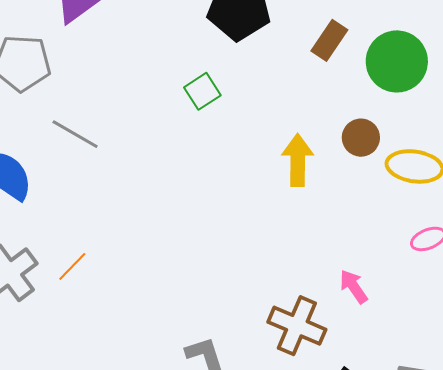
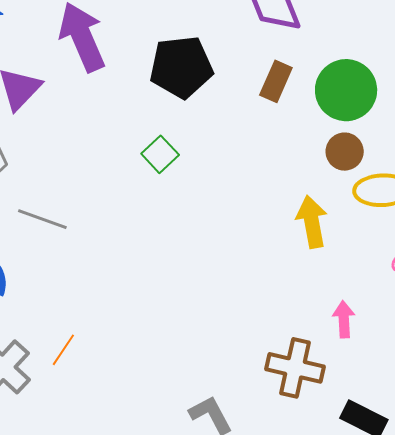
brown circle: (361, 138) -> (345, 152), moved
yellow arrow: (298, 160) -> (312, 222), moved
pink arrow: (354, 287) -> (344, 319), turned 42

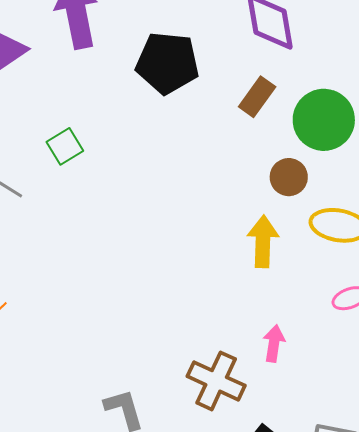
brown circle: (345, 152) -> (289, 177), moved
green square: (160, 154) -> (65, 146), moved

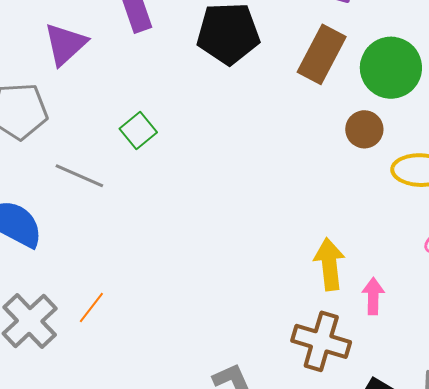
brown rectangle: (257, 97) -> (322, 54), size x1.4
yellow arrow: (263, 241) -> (329, 264), moved

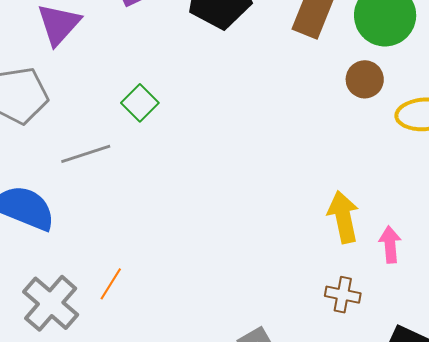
gray line: (79, 176) -> (86, 154), turned -36
brown cross: (321, 341) -> (343, 295), size x0.6

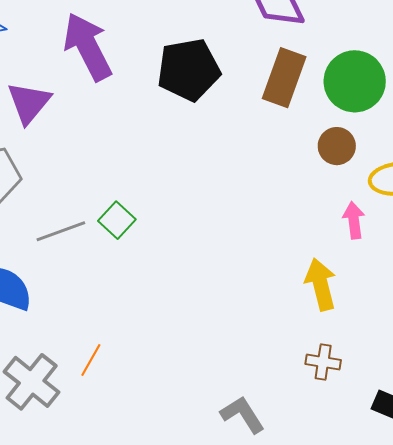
green square: (140, 103) -> (117, 220), moved
pink arrow: (390, 245) -> (354, 220), moved

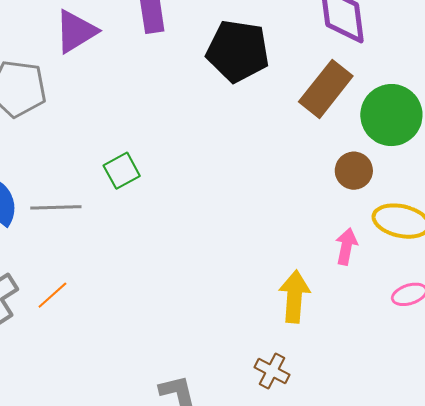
gray line: (61, 231) -> (56, 207), moved

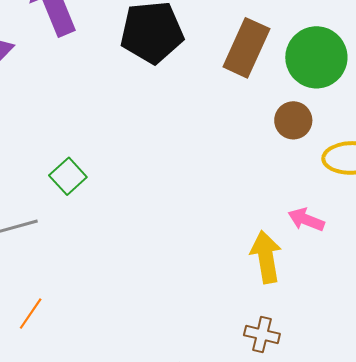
pink arrow: (346, 246) -> (306, 220), moved, turned -66

